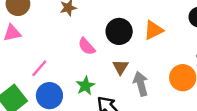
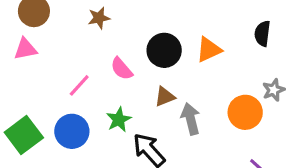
brown triangle: (120, 67) -> (165, 97), turned 35
pink line: (39, 68) -> (79, 85), moved

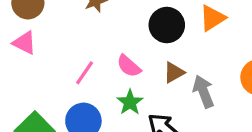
pink triangle: (25, 49) -> (24, 43), turned 45
pink semicircle: (122, 69) -> (129, 66), moved

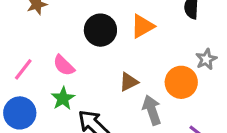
brown triangle: (174, 72) -> (129, 82), moved
gray arrow: (203, 92) -> (152, 110), moved

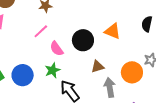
orange triangle: (142, 26) -> (113, 31), turned 42
black circle: (100, 30) -> (83, 40), moved
pink line: (23, 69) -> (41, 31), moved

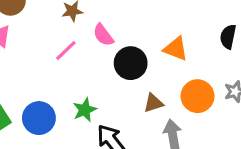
pink semicircle: (57, 49) -> (103, 35), moved
orange circle: (132, 72) -> (198, 96), moved

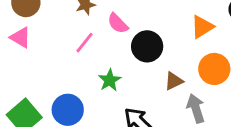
orange triangle: (176, 49) -> (202, 27), moved, turned -45
green star: (85, 110) -> (110, 80), moved

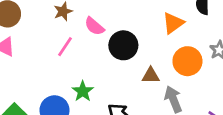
green star: (110, 80) -> (83, 91), moved
brown triangle: (174, 81) -> (151, 75), turned 30

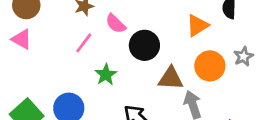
brown triangle: (151, 75) -> (171, 78), size x1.4
green star: (83, 91) -> (106, 75), moved

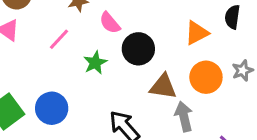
pink line: (84, 43) -> (59, 39), moved
green star: (106, 75) -> (95, 63), moved

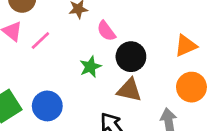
pink line: (59, 39) -> (40, 41), moved
brown triangle: (163, 87) -> (129, 90), moved

